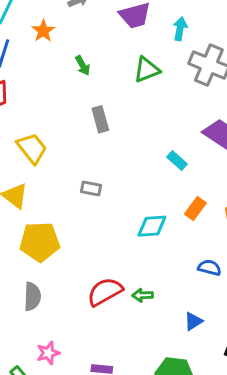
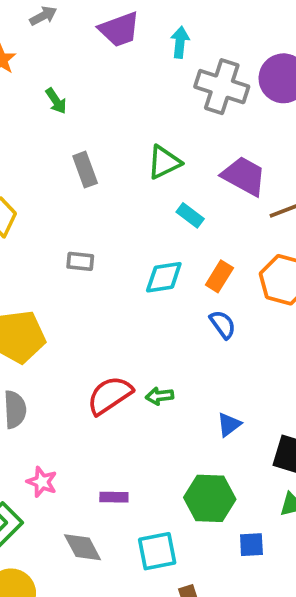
green triangle: (147, 70) -> (164, 162), moved
cyan diamond: (152, 226) -> (164, 277), moved
blue semicircle: (209, 268) -> (223, 324), moved, turned 45
pink star: (48, 353) -> (42, 482), turned -30

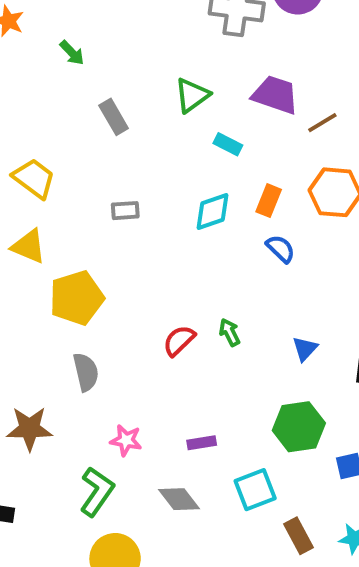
red semicircle: (110, 395) -> (179, 341), size x0.7
green arrow: (160, 396) -> (230, 332), turned 80

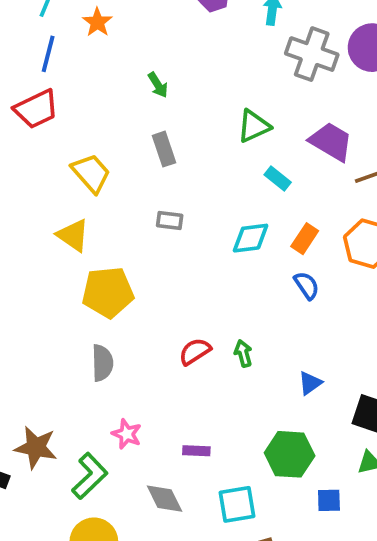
green arrow: (72, 53) -> (158, 85), moved
gray rectangle: (114, 117) -> (164, 149), moved
brown star: (29, 429) -> (36, 447), moved

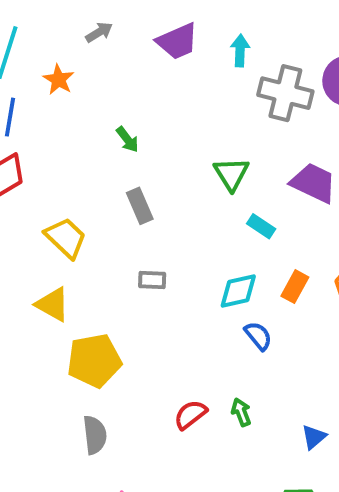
green triangle: (254, 126) -> (231, 174), turned -33
blue semicircle: (307, 285) -> (258, 336), moved

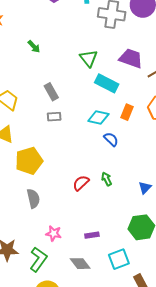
gray rectangle: (140, 206) -> (51, 92), moved
cyan rectangle: (261, 226) -> (107, 83), size x1.6
cyan diamond: (238, 291) -> (98, 118), turned 30

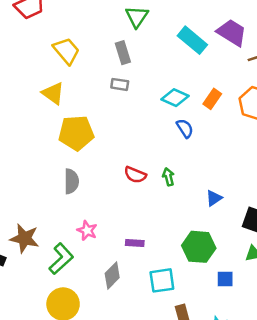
green triangle: (89, 58) -> (137, 17), moved
cyan rectangle: (107, 83) -> (192, 40), moved
red semicircle: (81, 183) -> (135, 175), turned -126
gray diamond: (80, 264) -> (112, 275), turned 70

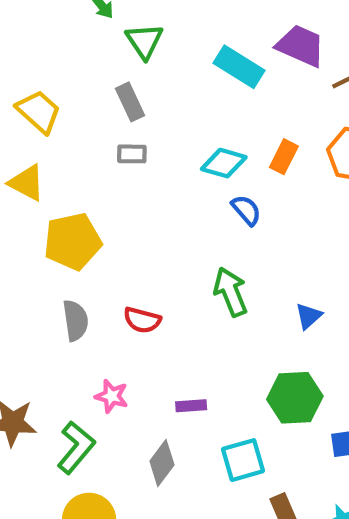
red semicircle: (135, 175) -> (142, 320), moved
green arrow: (168, 177) -> (231, 292), size x1.6

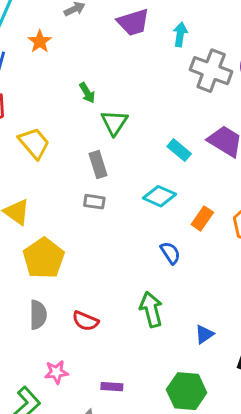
cyan rectangle: (239, 67) -> (179, 150), size x0.7
yellow trapezoid: (39, 112) -> (34, 143), moved
cyan diamond: (224, 163) -> (159, 196), moved
yellow pentagon: (73, 241) -> (44, 258), turned -30
pink star: (112, 396) -> (56, 372), turned -30

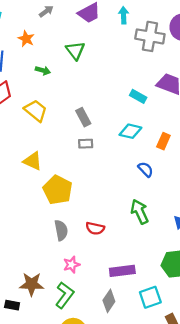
green arrow: (87, 93) -> (43, 70), moved, turned -32
green triangle: (114, 123) -> (75, 50), moved
pink star: (56, 372) -> (72, 265), moved
purple rectangle: (112, 387) -> (122, 271), size x1.6

